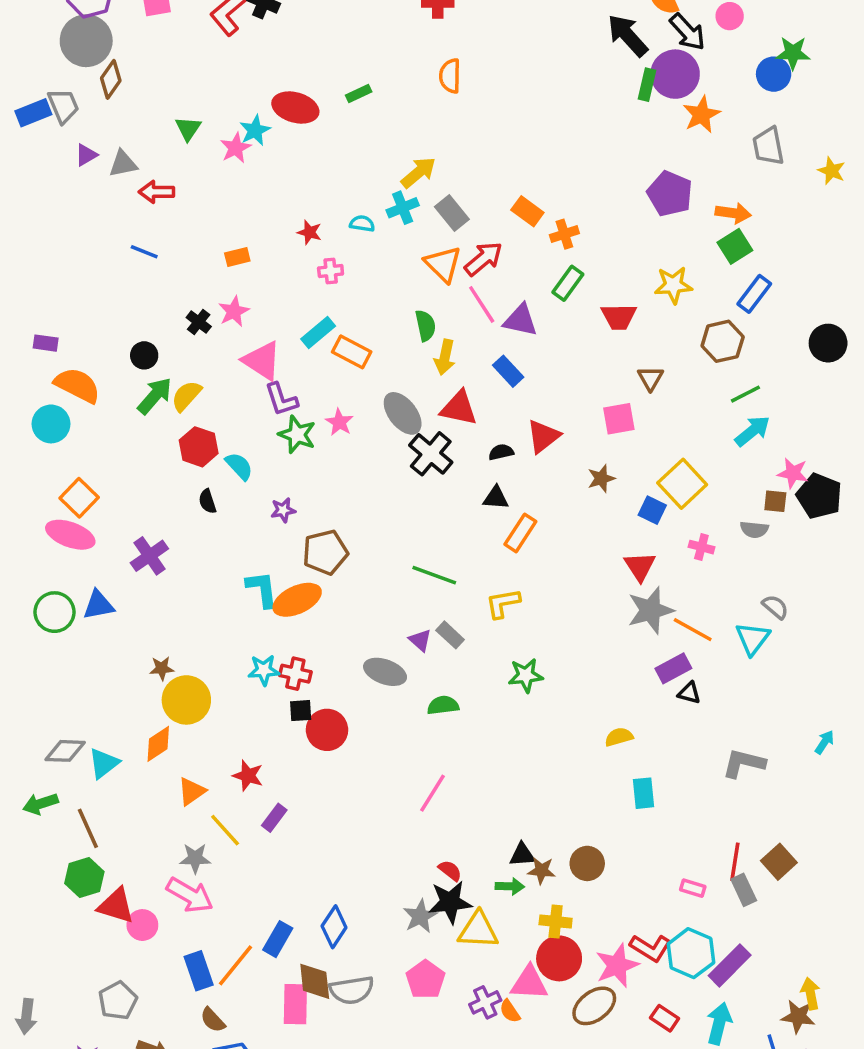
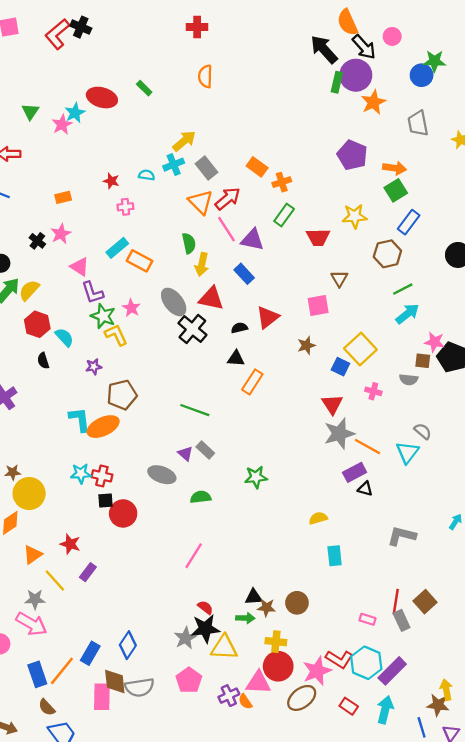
green rectangle: (359, 93) -> (144, 88), turned 70
pink triangle: (262, 361) -> (80, 267), size x0.7
yellow L-shape: (503, 603) -> (116, 335), moved, turned 75

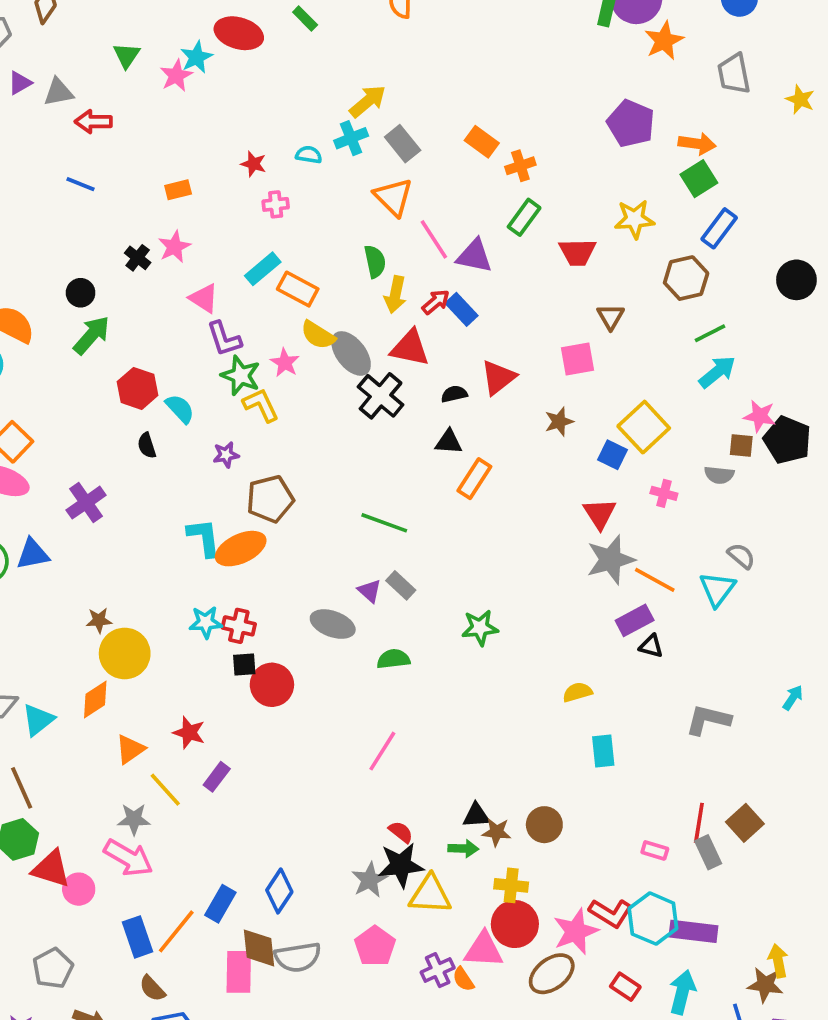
red arrow: (228, 199) -> (436, 302), moved, size x0.7
yellow semicircle: (29, 290) -> (318, 335), moved, turned -100
purple rectangle: (392, 671) -> (693, 931), turned 52

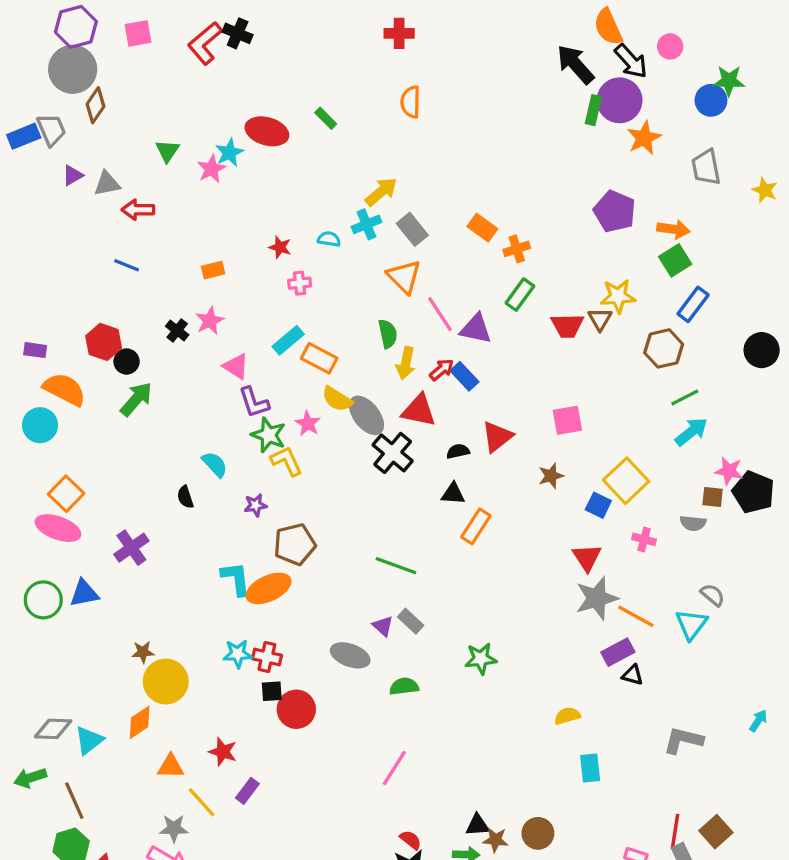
brown triangle: (611, 317) -> (600, 319), moved
red hexagon: (138, 388) -> (104, 342), moved
orange triangle: (130, 749) -> (171, 766), turned 36

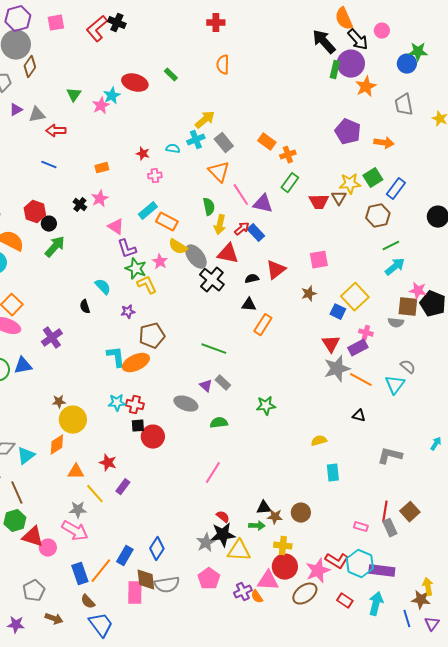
green square: (675, 260) -> (373, 178), moved
brown square: (713, 497) -> (408, 307), size x1.5
purple rectangle: (618, 652) -> (358, 348), moved

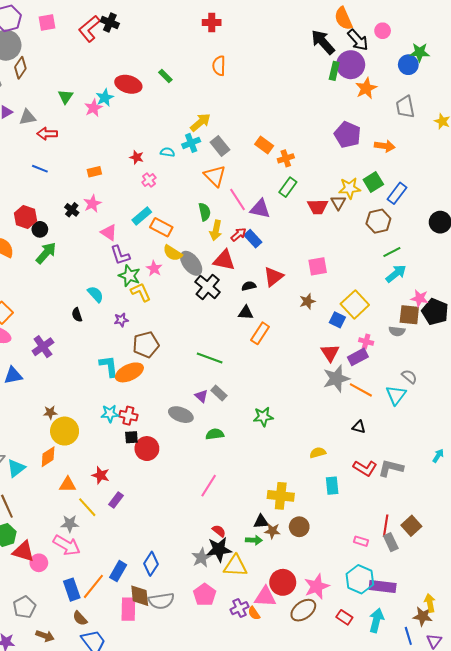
pink cross: (155, 176) -> (149, 180), turned -32
yellow cross: (283, 546) -> (281, 496), moved, size x1.4
red L-shape: (337, 561) -> (365, 468), moved

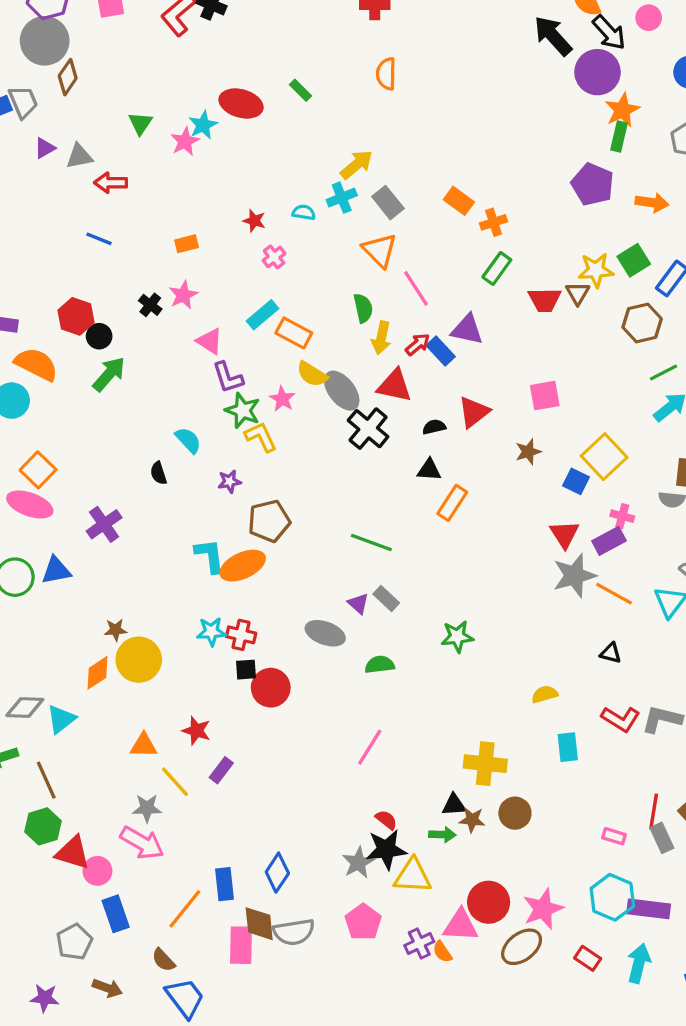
green rectangle: (334, 71) -> (619, 137), moved
purple triangle: (260, 209) -> (467, 330), moved
orange diamond: (48, 457) -> (97, 673), moved
blue rectangle: (118, 571) -> (225, 884), turned -36
blue rectangle: (72, 590) -> (116, 914), moved

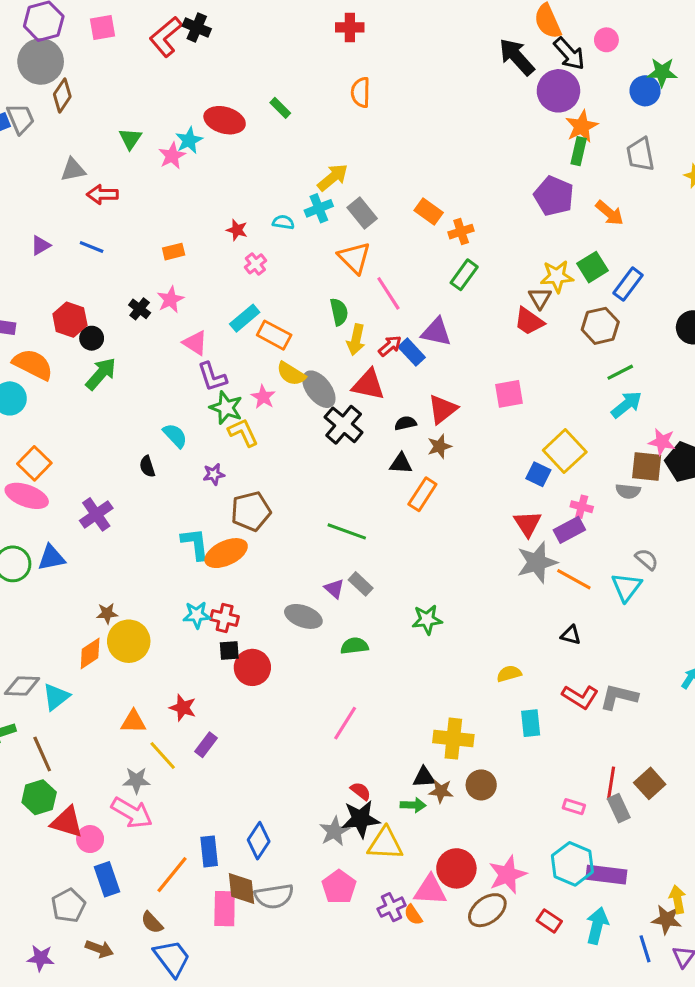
purple triangle: (45, 148) -> (41, 245), moved
orange arrow: (652, 203) -> (609, 213), turned 32
red trapezoid: (545, 300) -> (529, 321), moved, turned 36
brown star: (528, 452) -> (439, 446), moved

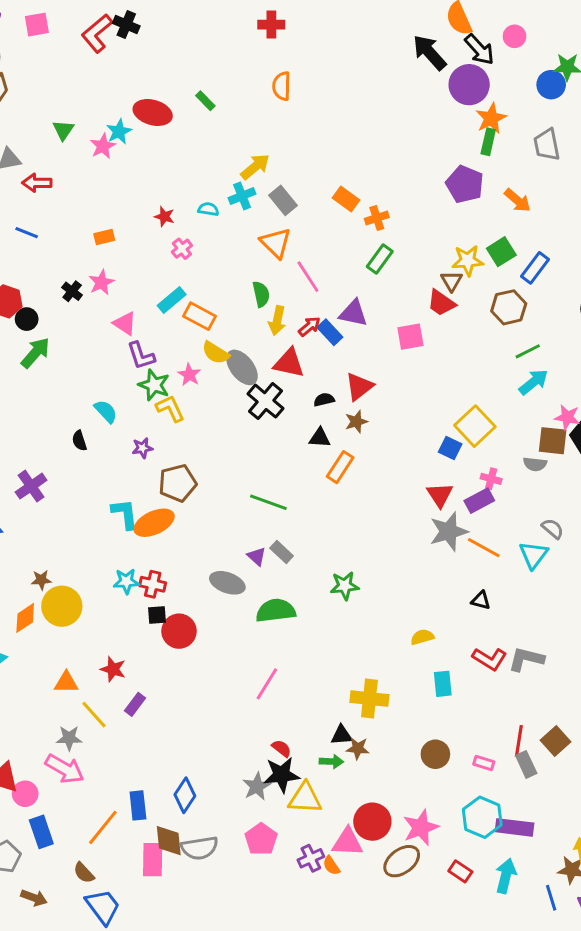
pink square: (509, 394) -> (410, 337), moved
green semicircle: (354, 646) -> (276, 611), size x1.5
brown circle: (481, 785) -> (435, 754), moved

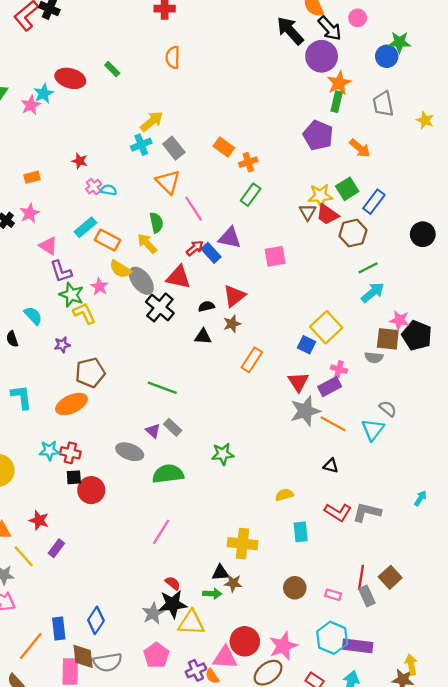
cyan semicircle: (208, 209) -> (109, 190), moved
red trapezoid: (441, 303) -> (327, 214), moved
yellow arrow: (277, 321) -> (147, 244), moved, turned 125
orange rectangle: (340, 467) -> (252, 360), moved
cyan L-shape: (125, 514) -> (21, 397), moved

